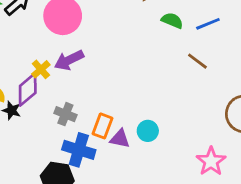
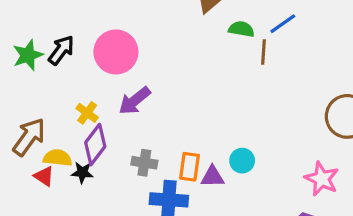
brown line: (197, 61) -> (263, 52), moved, turned 70
yellow cross: (41, 69) -> (87, 113), moved

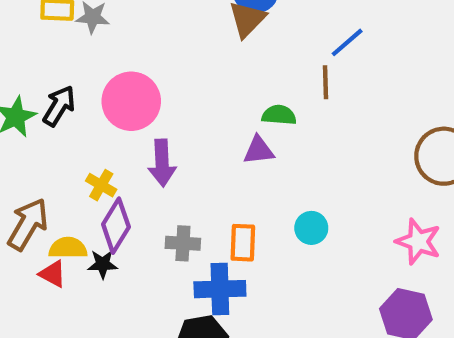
green semicircle: (241, 29) -> (279, 115), moved
purple arrow: (135, 101) -> (162, 163), turned -48
purple triangle: (212, 177) -> (259, 150), moved

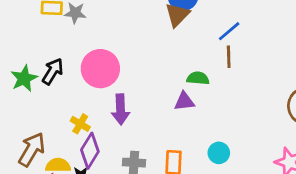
blue line: (347, 42) -> (229, 31), moved

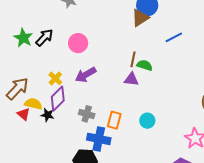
brown line: (229, 57) -> (133, 59), moved
pink circle: (100, 69) -> (78, 43), size x0.7
green star: (24, 78) -> (23, 38), turned -30
purple arrow: (121, 109) -> (86, 75), turned 50

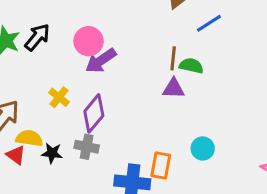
blue line: (174, 37) -> (209, 23), moved
purple arrow: (86, 75) -> (101, 61), moved
purple diamond: (58, 99) -> (94, 113), moved
gray cross: (87, 114) -> (87, 147), moved
orange rectangle: (114, 120) -> (161, 166), moved

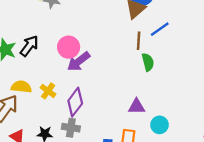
brown line: (173, 58) -> (139, 41), moved
green semicircle: (191, 66) -> (148, 62), turned 66
purple triangle: (173, 89) -> (137, 107), moved
yellow semicircle: (29, 138) -> (21, 87), moved

